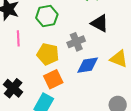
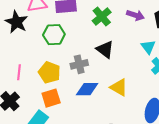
pink line: (18, 38) -> (19, 72), moved

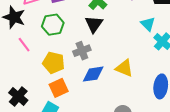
black triangle: (105, 50) -> (94, 24), moved, turned 36
pink line: (19, 72) -> (24, 45), moved, turned -35

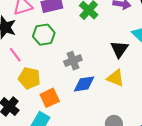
black triangle: (94, 24) -> (119, 49), moved
yellow pentagon: (53, 63) -> (29, 78), moved

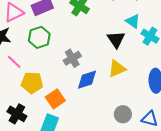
yellow triangle: (115, 78) -> (117, 69), turned -36

